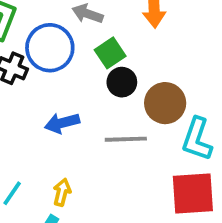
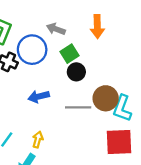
brown circle: (165, 103) -> (106, 98), moved

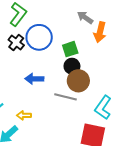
gray arrow: (56, 29) -> (85, 17), moved
brown circle: (106, 98) -> (78, 81), moved
yellow arrow: (38, 139) -> (24, 115), turned -120

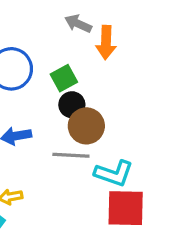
cyan L-shape: (103, 107) -> (114, 173), moved, turned -95

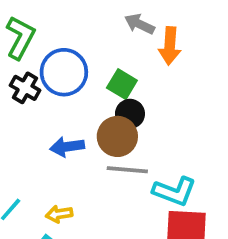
green square: (64, 78) -> (122, 84), turned -32
brown circle: (86, 126) -> (117, 136), moved

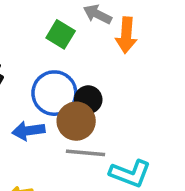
blue circle: (64, 72) -> (54, 93), moved
green square: (122, 84) -> (61, 34), moved

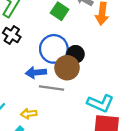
gray line: (85, 153) -> (51, 88), moved

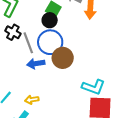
black circle: (75, 54) -> (50, 20), moved
gray line: (51, 88) -> (28, 43), moved, turned 65

